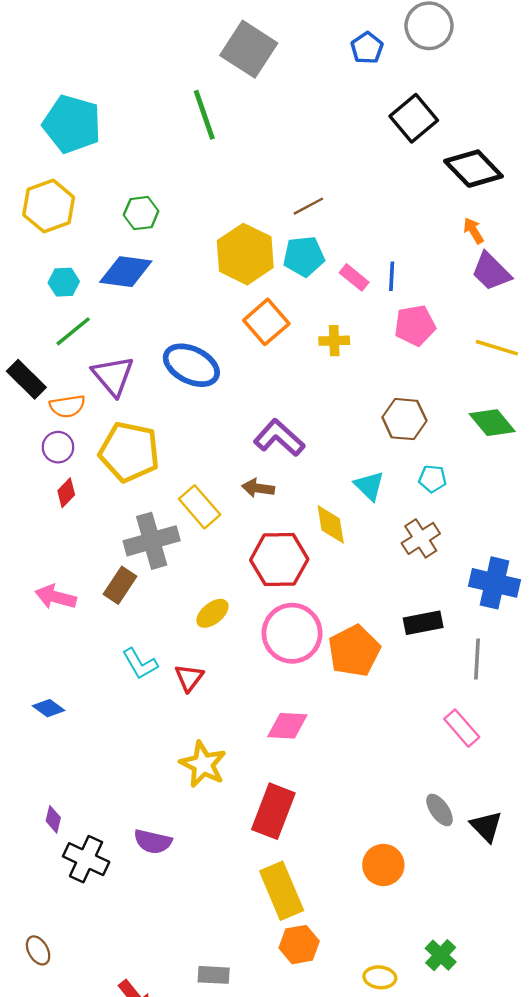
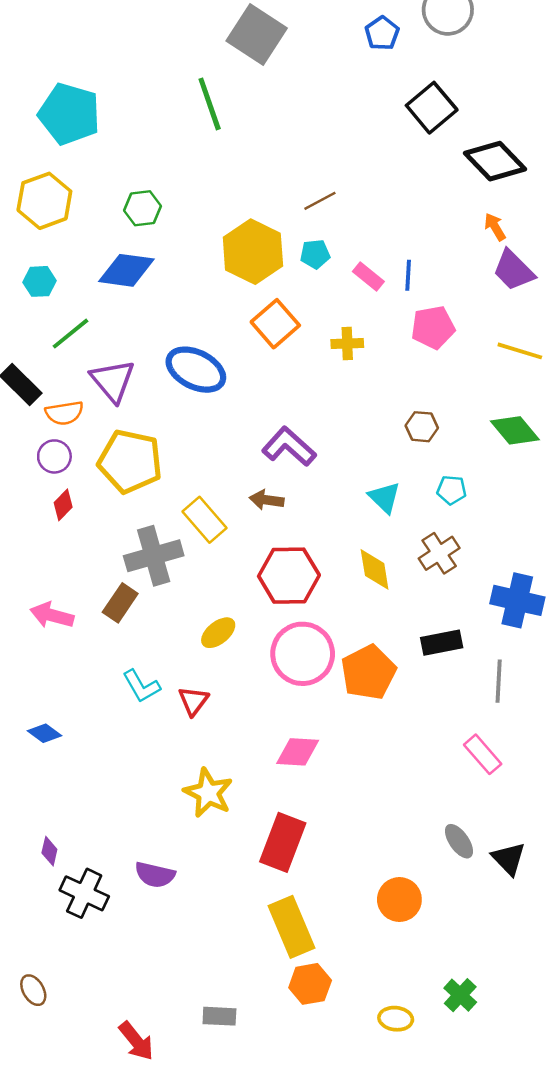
cyan pentagon: (304, 256) -> (315, 254), size x0.7
cyan hexagon: (64, 282) -> (39, 281), moved
brown hexagon: (404, 419) -> (422, 427), size x0.7
yellow diamond: (331, 524) -> (375, 569), moved

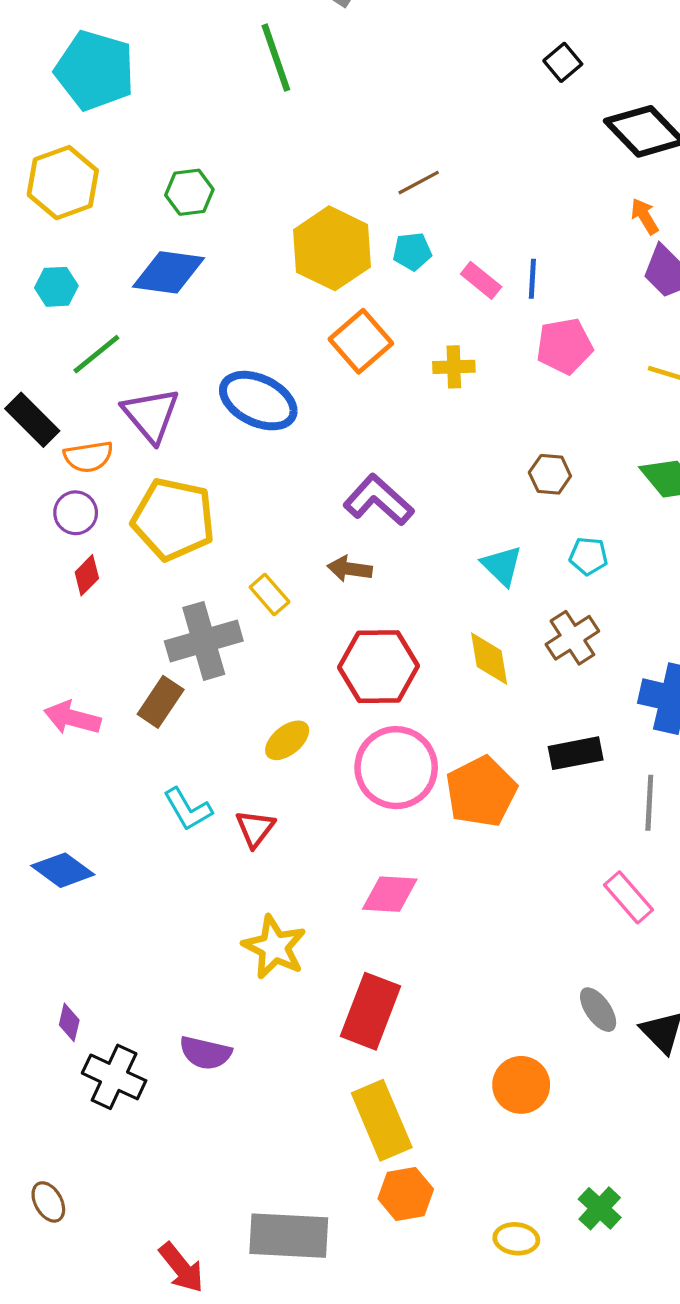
black square: (432, 108) -> (563, 62), size x0.6
yellow rectangle: (205, 520) -> (270, 594), size x0.7
blue diamond: (44, 733) -> (63, 870), size x1.4
gray rectangle: (219, 1016) -> (289, 1236), size x1.8

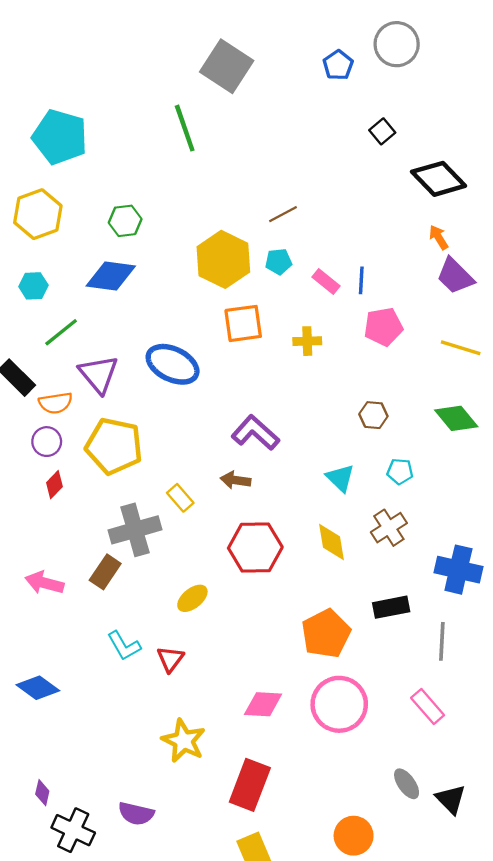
orange square: (361, 341) -> (243, 323), turned 33
pink circle: (396, 768) -> (339, 704), moved

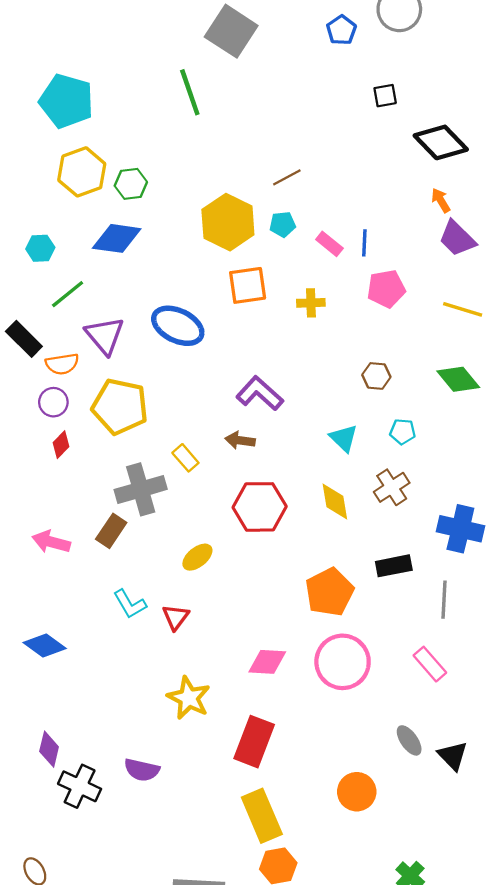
black square: (382, 131) -> (385, 96), turned 30
yellow hexagon: (38, 214) -> (82, 172), moved
purple diamond: (42, 793) -> (49, 749), size x1.4

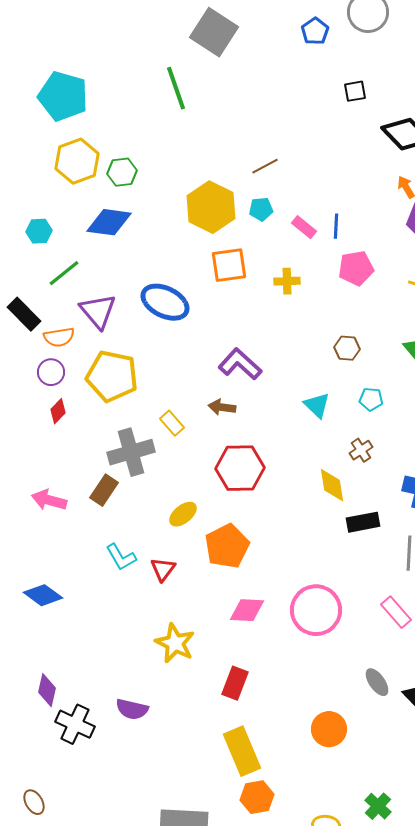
brown cross: (392, 487) -> (361, 450), size x0.7
yellow diamond: (335, 501) -> (332, 485), moved
orange pentagon: (329, 592) -> (227, 546), moved
red rectangle: (254, 742) -> (235, 683), size x0.7

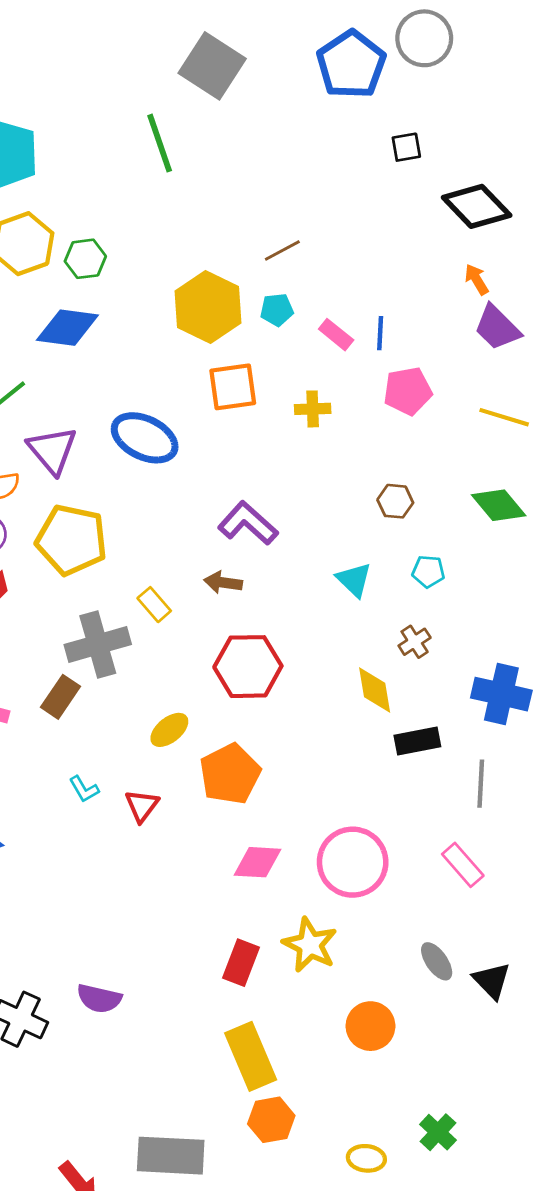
blue pentagon: (315, 31) -> (351, 65), size x1.8
cyan L-shape: (121, 557) -> (84, 789), size x0.7
yellow star: (175, 643) -> (310, 945), moved

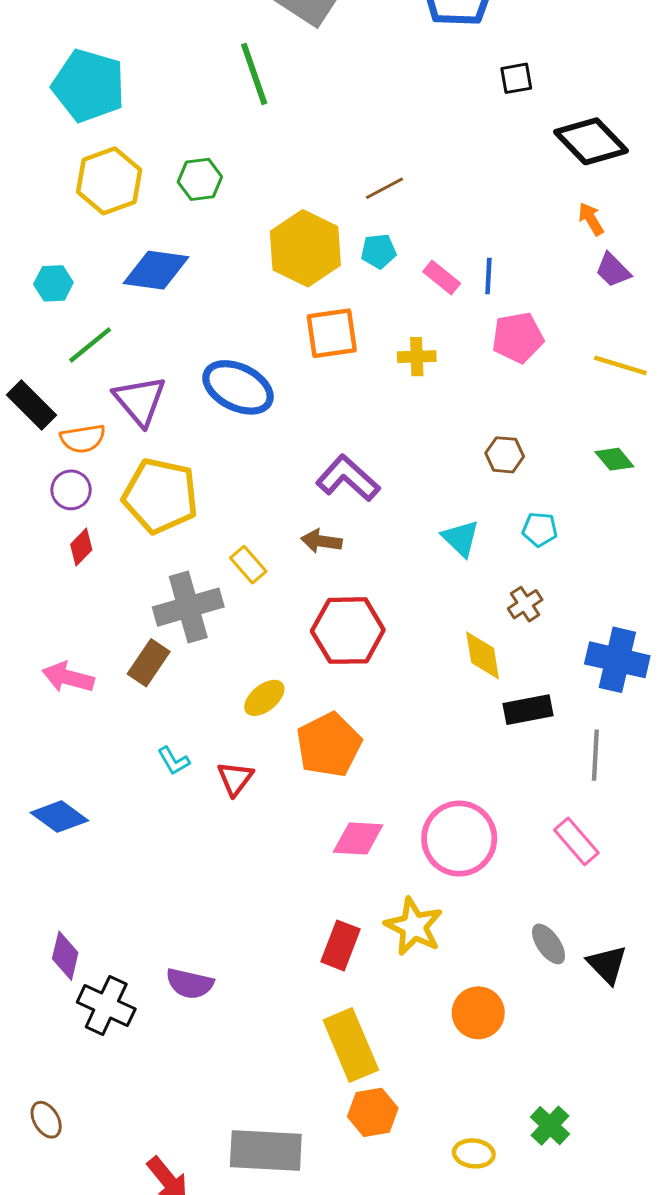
green hexagon: (85, 259) -> (200, 179), moved
purple trapezoid: (497, 328) -> (613, 270), size x0.7
green diamond: (499, 505) -> (614, 459), size x0.7

